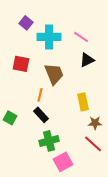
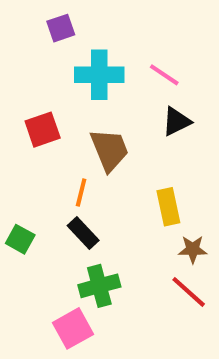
purple square: (26, 23) -> (61, 28), moved, turned 32
red square: (21, 64) -> (43, 130), turned -30
pink square: (63, 162) -> (73, 328), moved

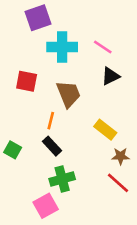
purple square: (61, 28) -> (38, 18), size x1.5
red square: (43, 130) -> (27, 81), turned 30
yellow rectangle: (168, 207) -> (105, 130), turned -40

